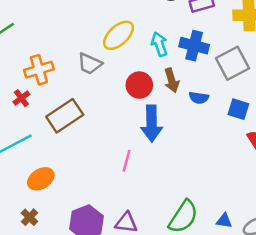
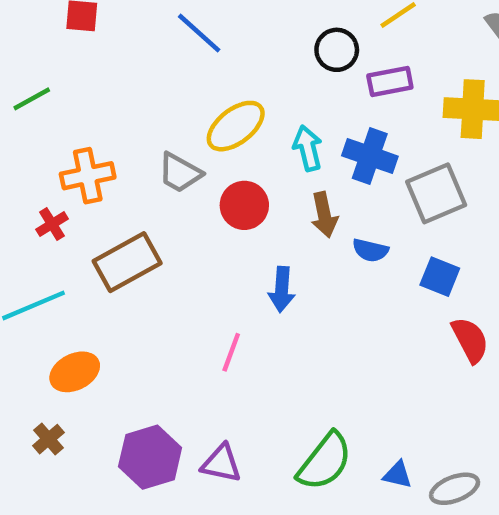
red circle: (139, 85) -> (244, 205), moved
blue arrow: (152, 124) -> (282, 289), size x0.7

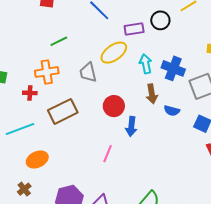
purple rectangle: (390, 82) -> (134, 29), moved
green line: (32, 99) -> (59, 41), moved
gray trapezoid: (180, 173) -> (88, 72), turned 45
red circle: (244, 205) -> (114, 106), moved
red cross: (52, 224) -> (30, 93), turned 32

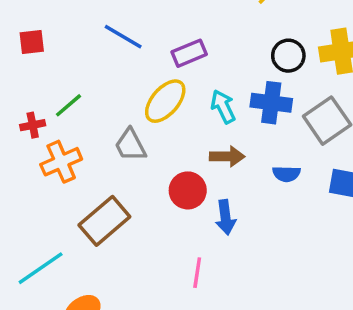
black circle: (160, 20) -> (288, 56), moved
red cross: (30, 93) -> (33, 125), moved
brown arrow: (152, 94) -> (227, 156), moved, turned -66

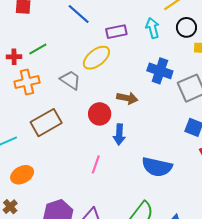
black circle: (288, 56) -> (186, 27), moved
cyan arrow: (223, 107) -> (153, 28), moved
gray trapezoid: (130, 145) -> (70, 80), turned 140
blue semicircle: (286, 174) -> (157, 167), moved, size x1.8

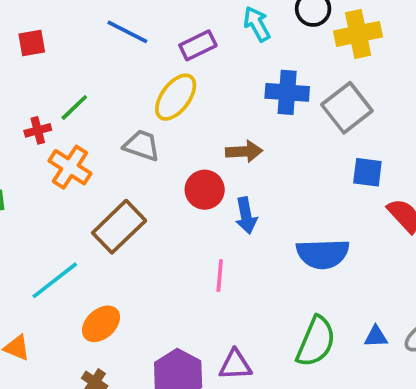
orange cross: (27, 82) -> (70, 167), turned -30

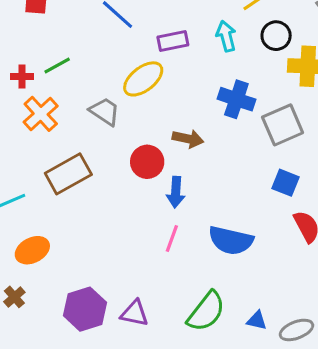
pink line: (220, 275) -> (172, 239), moved

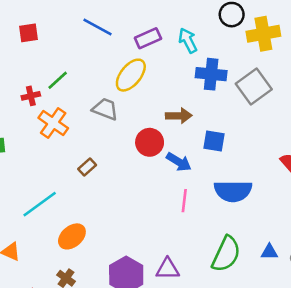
cyan arrow: (226, 36) -> (188, 41), moved
brown rectangle: (68, 174) -> (87, 167), size x0.5
blue square: (286, 183) -> (214, 141), moved
blue arrow: (176, 192) -> (179, 162), turned -50

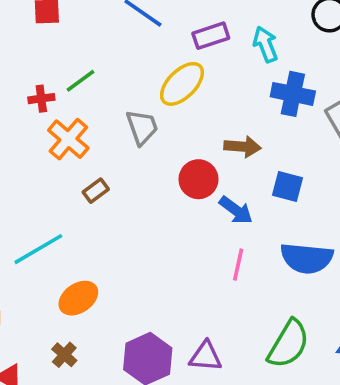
gray trapezoid: (105, 109) -> (142, 127), turned 44
brown rectangle: (87, 167) -> (96, 191), moved

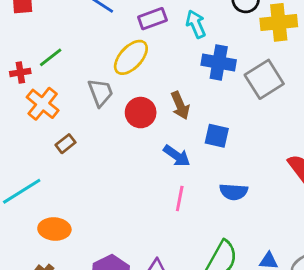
brown arrow: (242, 147) -> (180, 105), turned 64
red circle: (198, 179) -> (141, 113), moved
blue semicircle: (307, 258) -> (234, 192), size x0.7
orange ellipse: (78, 298) -> (54, 229), turned 40

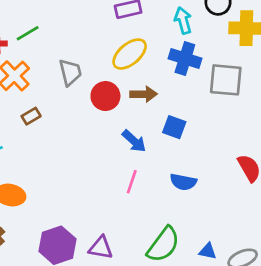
cyan arrow: (196, 24) -> (183, 20), moved
yellow ellipse: (131, 57) -> (130, 54), moved
gray square: (264, 79) -> (226, 80), turned 30
brown arrow: (180, 105) -> (144, 94), turned -75

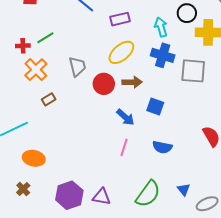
blue triangle: (208, 251) -> (184, 190), moved, turned 40

